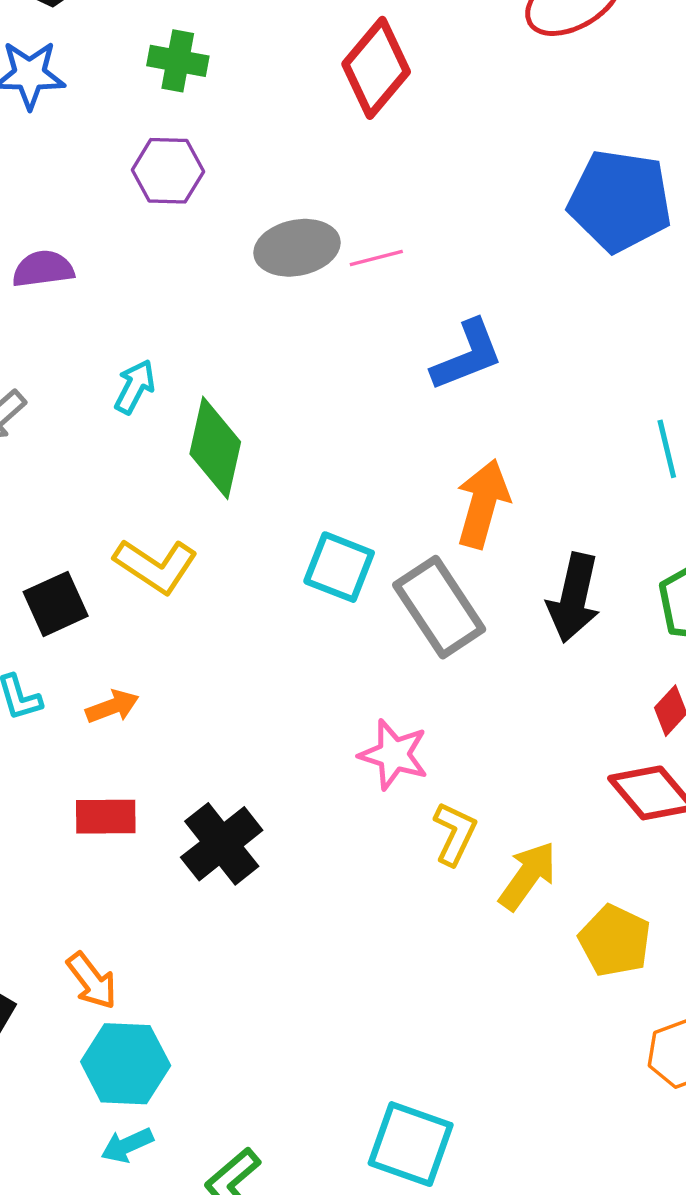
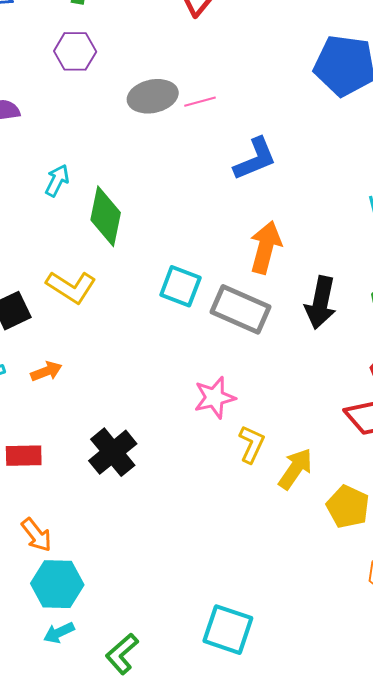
gray rectangle: (439, 607) -> (240, 309), turned -32
pink star: (394, 755) -> (215, 398), turned -30
red rectangle: (106, 817) -> (24, 456), moved

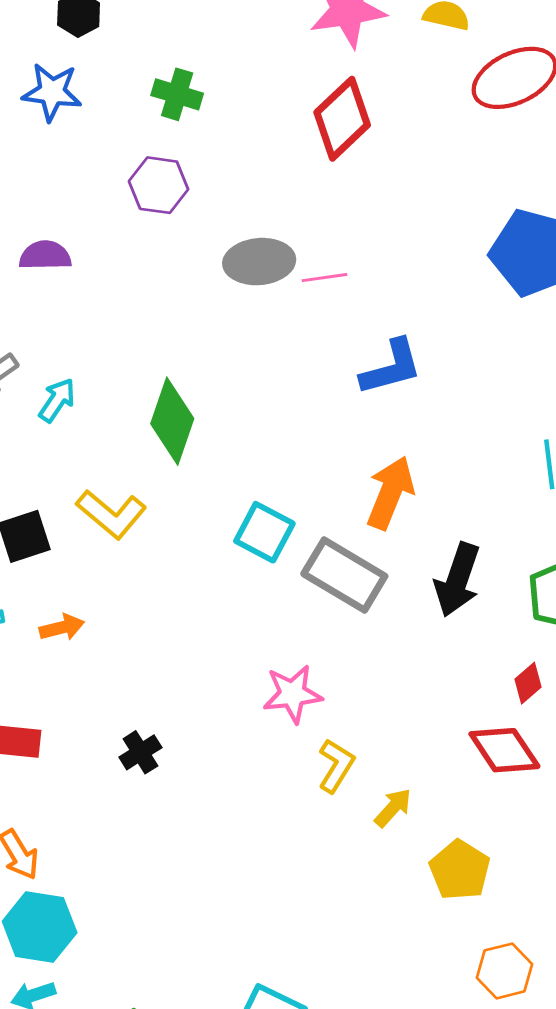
cyan arrow: (57, 180) -> (57, 400), moved
black cross: (113, 452) -> (140, 752), size x0.6
yellow arrow: (295, 469) -> (393, 808), size x0.7

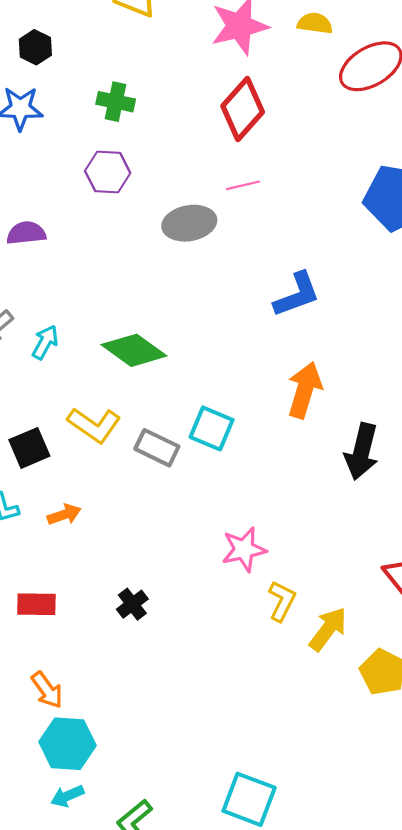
pink line: (324, 278) -> (243, 185), moved
green diamond: (172, 421) -> (134, 350), turned -68
gray rectangle: (344, 575) -> (157, 448), moved, size x0.7
yellow arrow: (393, 808) -> (328, 629), size x1.4

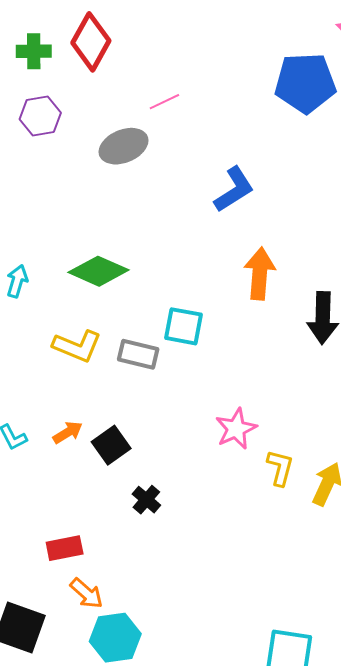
red diamond: (243, 109) -> (91, 42), moved
black square: (29, 448) -> (111, 445), moved
red rectangle: (36, 604) -> (65, 548), moved

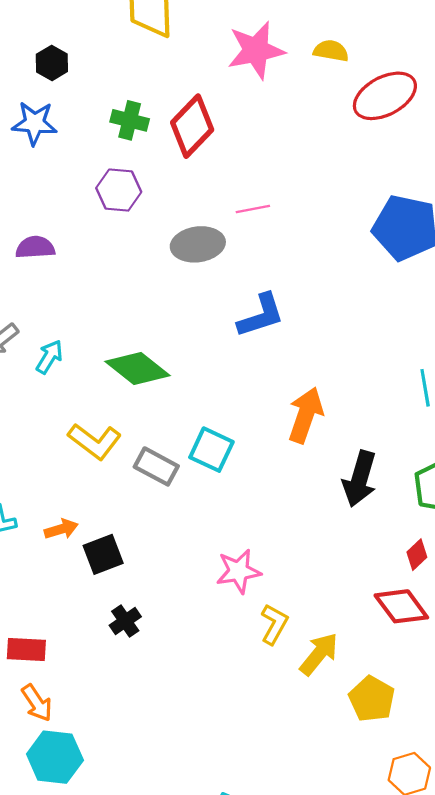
blue L-shape: (234, 189) -> (261, 315), moved

